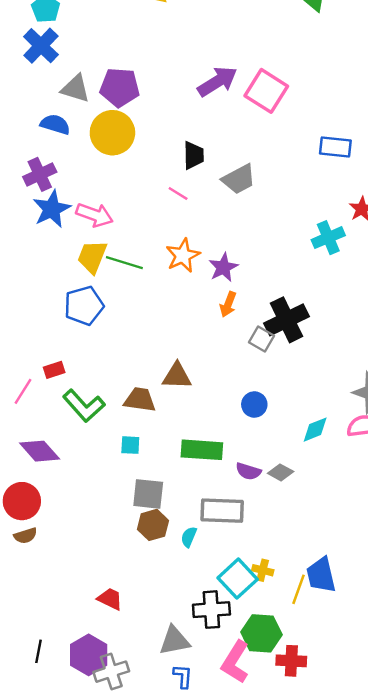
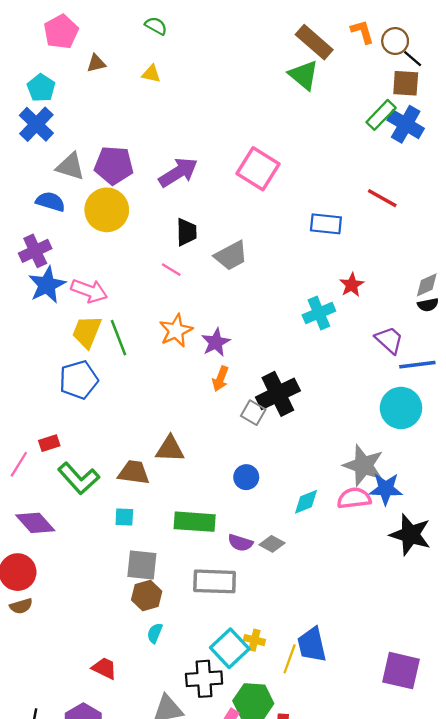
purple arrow: (217, 81) -> (178, 172), moved
green line: (124, 263) -> (118, 338), turned 52
cyan semicircle: (189, 537) -> (155, 633), moved

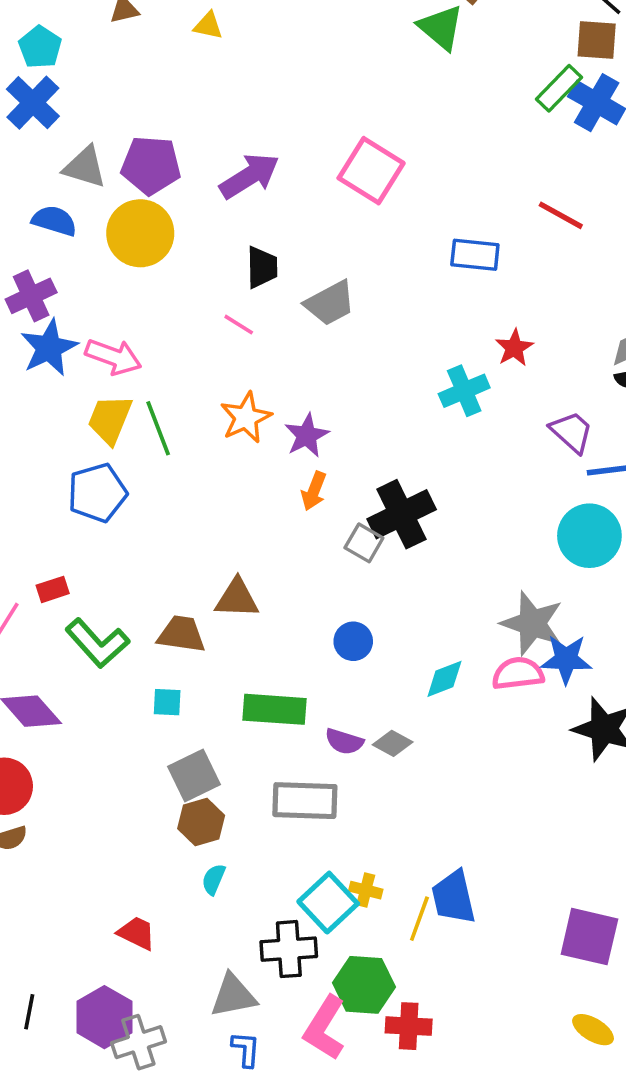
gray square: (142, 565) -> (194, 776), turned -32

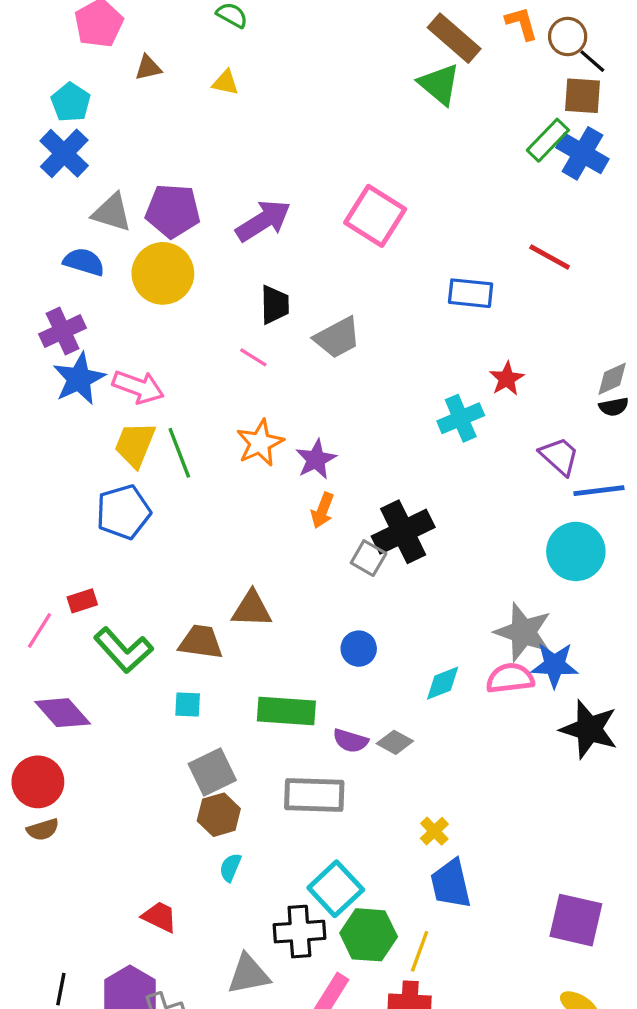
yellow cross: (366, 890) -> (434, 831), moved, turned 32
yellow line: (419, 919) -> (420, 951), moved
green hexagon: (364, 985) -> (369, 935), moved

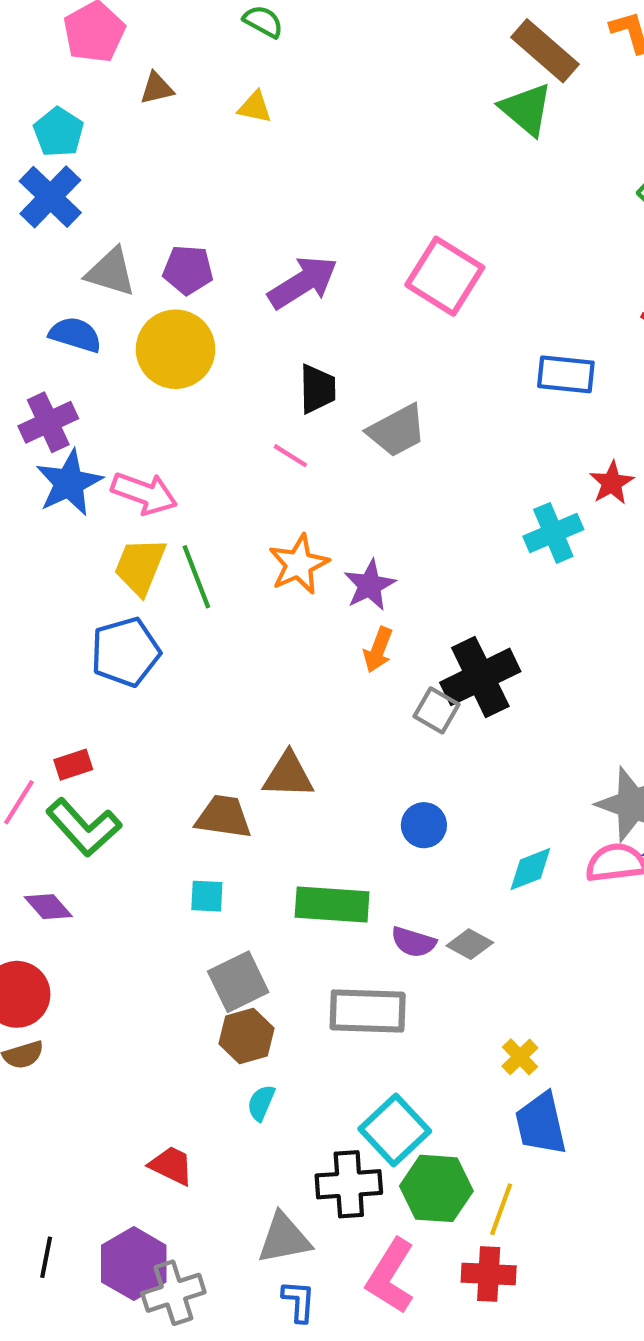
purple pentagon: (173, 211) -> (188, 270), size x0.7
green L-shape: (123, 650) -> (84, 827), moved
purple diamond: (63, 713) -> (48, 907), size x0.7

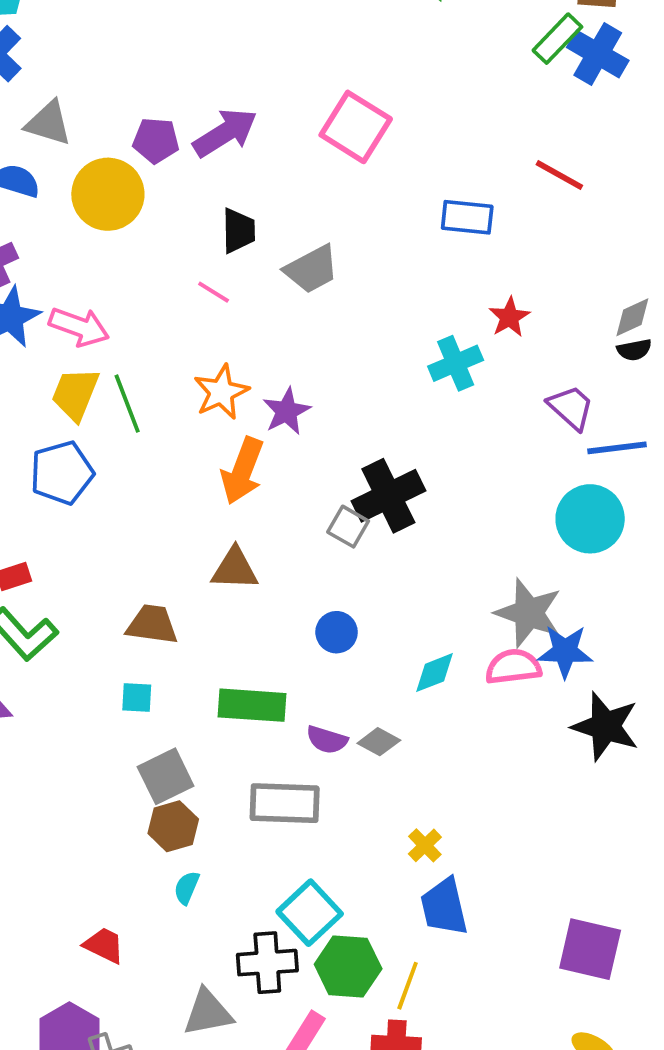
purple pentagon: (188, 270) -> (156, 140), moved
orange arrow: (378, 650) -> (242, 471), moved, size x1.6
brown triangle: (288, 775) -> (235, 569), moved

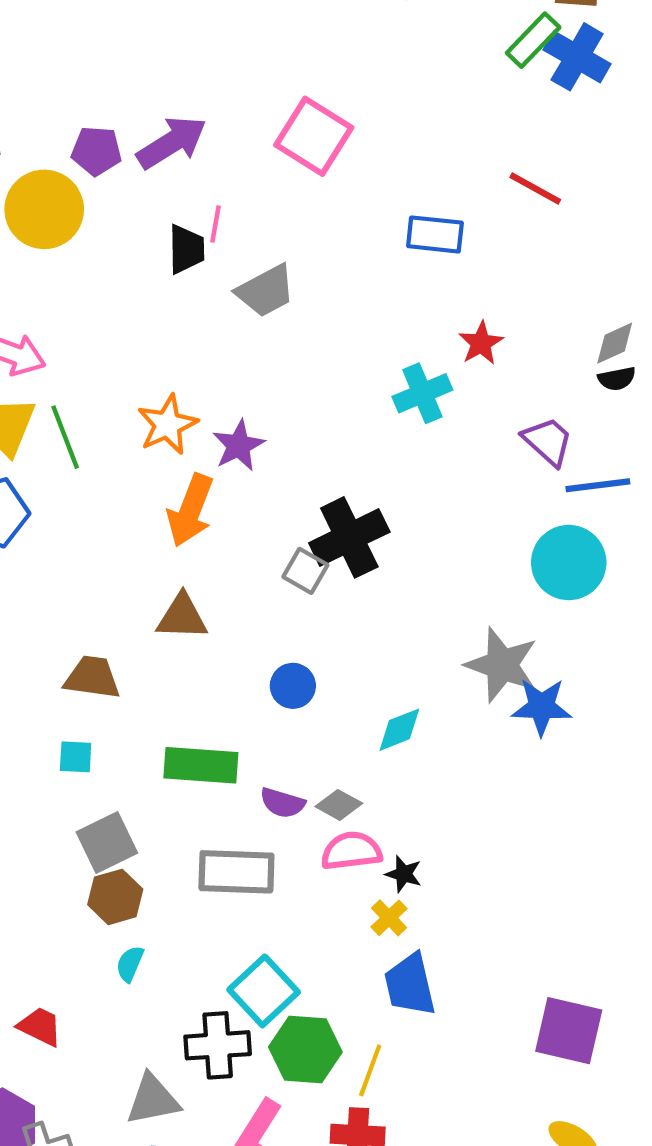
pink line: (214, 292) -> (216, 224), moved, turned 68
pink semicircle: (513, 667) -> (351, 851), moved
black star: (605, 726) -> (404, 874), moved, size x0.5

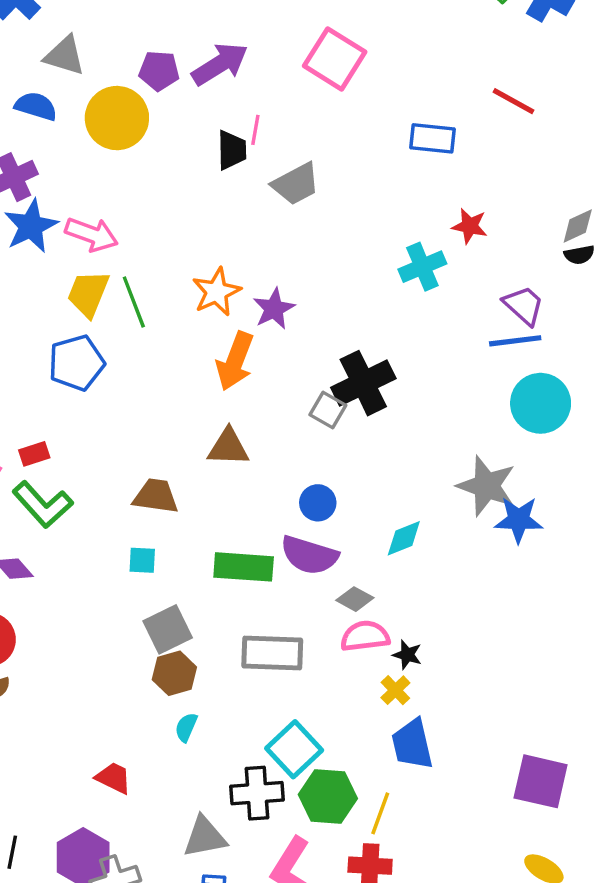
red star: (481, 343) -> (470, 226), turned -30
blue line: (598, 485) -> (515, 341), moved
purple semicircle: (282, 803) -> (309, 555), moved, size x1.6

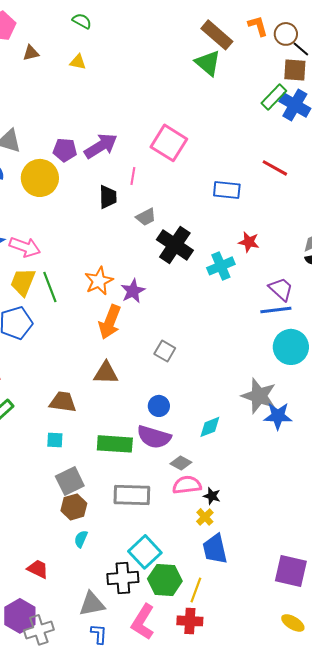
pink line: (255, 130) -> (133, 176), moved
gray trapezoid: (296, 184) -> (146, 217), size x0.7
black cross: (363, 383) -> (175, 245), moved, turned -30

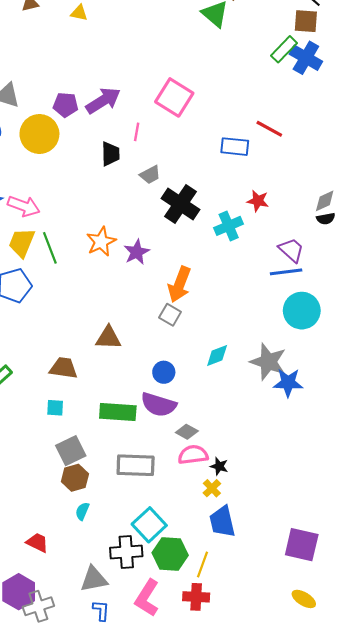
red line: (275, 168) -> (269, 129), moved
orange arrow: (110, 322) -> (179, 284), moved
cyan diamond: (210, 427) -> (217, 356), moved

